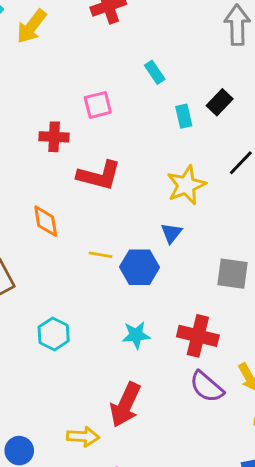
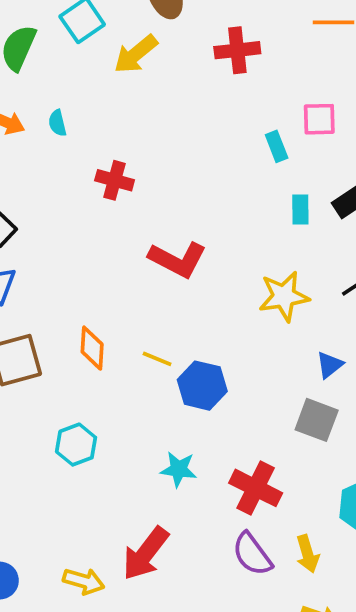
pink square: (98, 105) -> (319, 119), moved
red cross: (54, 137) -> (115, 180), moved
orange diamond: (46, 221) -> (92, 348), moved
blue triangle: (171, 233) -> (330, 365), moved

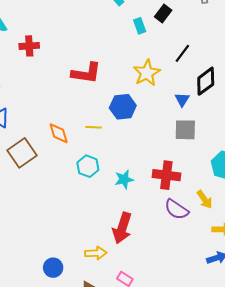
red cross: (115, 180) -> (29, 46), moved
blue hexagon: (202, 386) -> (123, 107), moved
cyan hexagon: (76, 445) -> (88, 166), moved

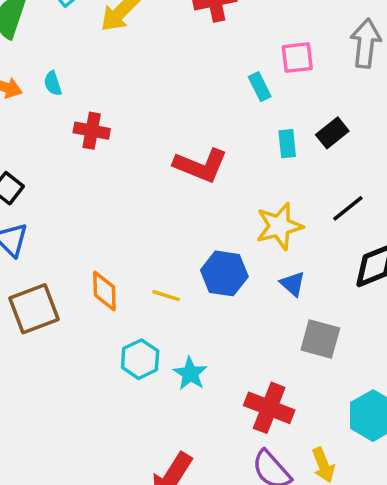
red L-shape: (86, 73) -> (201, 165), moved
blue triangle: (182, 100) -> (293, 284), moved, turned -35
cyan star: (124, 179) -> (190, 374), moved, turned 30

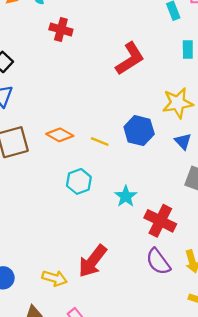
red L-shape: (201, 165) -> (130, 59), turned -60
orange diamond: (104, 291) -> (60, 135), turned -64
cyan star: (190, 374) -> (126, 196), moved

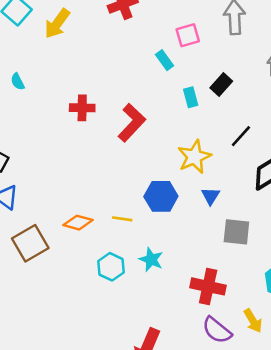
red cross: (61, 29) -> (82, 108), moved
blue triangle: (183, 141) -> (210, 196), turned 30
cyan star: (126, 196) -> (151, 260), moved

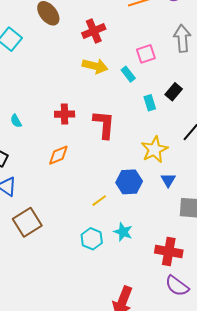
yellow arrow: (57, 24) -> (95, 66), moved, turned -110
cyan semicircle: (18, 82) -> (16, 121), moved
red L-shape: (132, 123) -> (104, 124), turned -36
yellow line: (122, 219) -> (99, 201), turned -42
orange diamond: (78, 223) -> (58, 155), moved, turned -35

